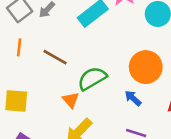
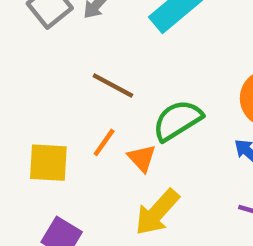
orange line: (19, 47) -> (104, 142), moved, turned 30

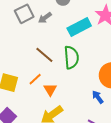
green semicircle: (177, 120) -> (71, 57), moved, turned 105

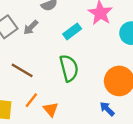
cyan rectangle: (79, 27) -> (72, 31), size x0.7
brown line: (44, 55) -> (22, 70), moved

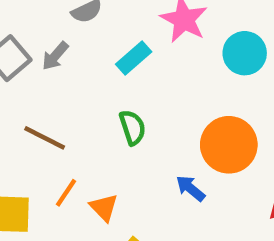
green semicircle: (69, 68) -> (133, 127), size x0.7
blue arrow: (107, 109) -> (190, 188), moved

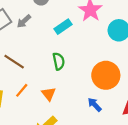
blue arrow: (190, 188) -> (95, 105), moved
orange triangle: (104, 207) -> (49, 94), moved

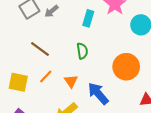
cyan rectangle: (63, 27) -> (88, 18), turned -42
blue arrow: (95, 105) -> (98, 94), moved, size x1.6

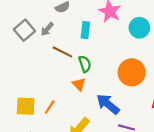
brown line: (40, 49) -> (62, 52), moved
orange line: (46, 77) -> (50, 107), moved
orange triangle: (71, 81) -> (79, 84), moved

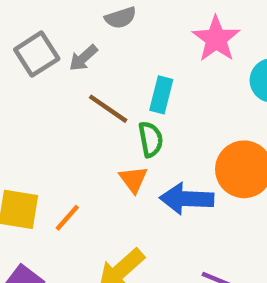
cyan rectangle: (85, 30) -> (161, 95), moved
blue arrow: (108, 104) -> (187, 199), moved, turned -45

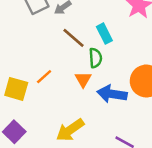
cyan rectangle: (161, 95) -> (104, 34), turned -48
orange line: (67, 218) -> (44, 77), moved

